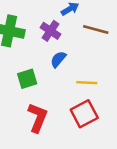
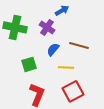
brown line: (96, 30) -> (79, 45), moved
yellow line: (87, 83) -> (66, 67), moved

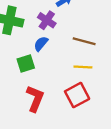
blue semicircle: (53, 49) -> (41, 44), moved
yellow line: (66, 67) -> (83, 67), moved

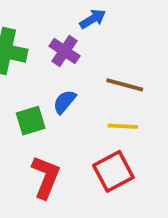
blue semicircle: (41, 44) -> (65, 102), moved

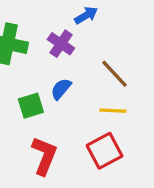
brown line: (125, 85) -> (115, 74), turned 32

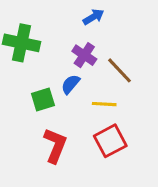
purple cross: (61, 44) -> (84, 55), moved
yellow line: (113, 111) -> (104, 104), moved

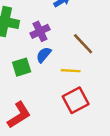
purple cross: (84, 55) -> (40, 31), moved, turned 30
red L-shape: (55, 145) -> (19, 115), moved, turned 36

